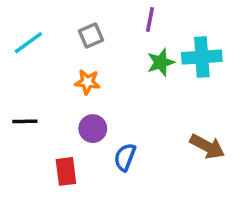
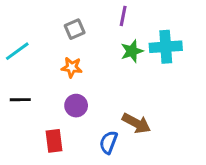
cyan line: (28, 43) -> (17, 51), moved
brown arrow: (207, 146) -> (136, 123), moved
blue semicircle: (125, 157) -> (108, 142), moved

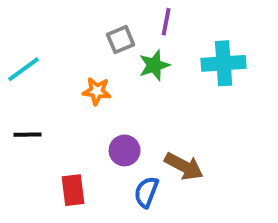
gray square: (75, 29) -> (121, 40), moved
green star: (132, 51) -> (154, 65), moved
purple circle: (76, 106) -> (125, 150), moved

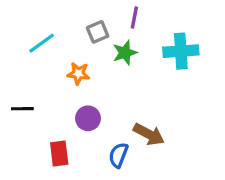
cyan line: (24, 69) -> (42, 43), moved
purple circle: (125, 150) -> (88, 118), moved

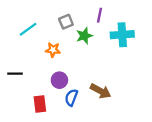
purple line: (134, 17) -> (99, 15), moved
blue semicircle: (118, 155) -> (71, 97), moved

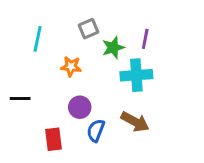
purple line: (99, 15) -> (145, 39), moved
cyan line: (28, 29) -> (38, 39), turned -42
cyan cross: (122, 35) -> (136, 75), moved

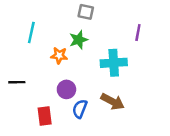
gray square: (88, 29) -> (86, 12), moved, turned 35
purple line: (145, 39) -> (138, 32), moved
green star: (113, 48) -> (79, 40), moved

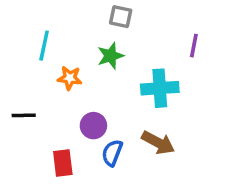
orange star: (59, 55) -> (70, 78), moved

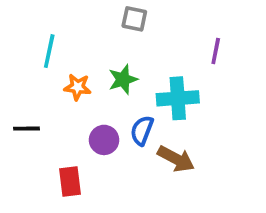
green star: (110, 56) -> (123, 79), moved
blue semicircle: (112, 153) -> (142, 130), moved

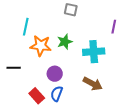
orange star: (78, 87) -> (41, 46), size x1.5
blue semicircle: (142, 130) -> (57, 94), moved
red rectangle: (70, 182) -> (37, 96), turned -35

